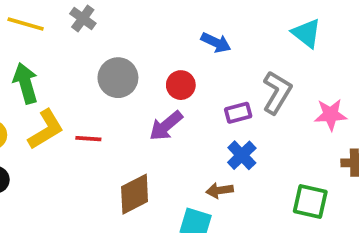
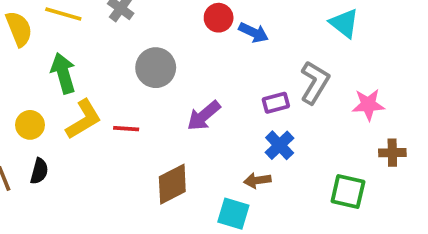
red circle: (181, 85) -> (219, 18), moved

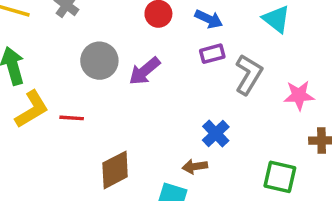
blue arrow: (254, 33) -> (209, 19), moved
purple rectangle: (276, 103) -> (212, 54), moved
purple arrow: (204, 116) -> (145, 71), moved

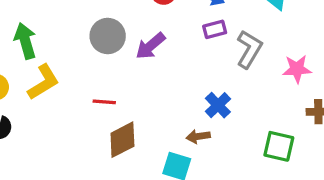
red line: (72, 118) -> (104, 102), moved

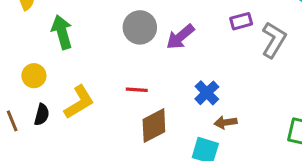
yellow L-shape: (43, 82) -> (79, 102), moved
blue cross: (218, 105) -> (207, 93), moved

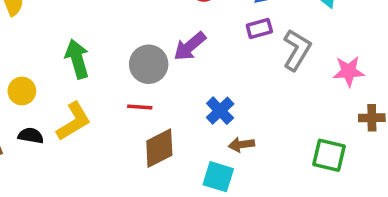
gray circle: (140, 27) -> (149, 64), moved
green arrow: (62, 32) -> (77, 59), moved
black semicircle: (42, 115) -> (31, 136), turned -95

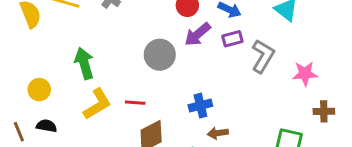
purple arrow: (190, 46) -> (198, 34), moved
gray circle: (149, 64) -> (160, 55), moved
blue cross: (220, 111) -> (200, 106), turned 30
yellow L-shape: (74, 121) -> (97, 104), moved

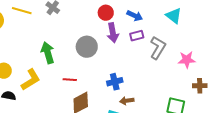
purple arrow: (198, 34) -> (113, 33), turned -60
green arrow: (84, 63) -> (48, 53), moved
yellow L-shape: (97, 104) -> (31, 80), moved

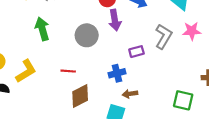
purple rectangle: (137, 36) -> (136, 52), moved
green arrow: (48, 53) -> (42, 29), moved
pink star: (187, 60) -> (192, 31), moved

